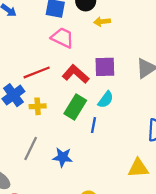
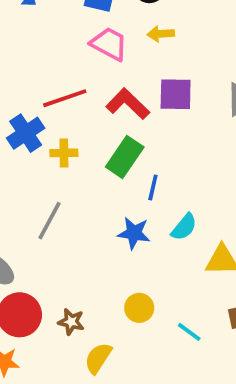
yellow arrow: (102, 22) -> (161, 34), moved
cyan semicircle: (106, 100) -> (184, 227), moved
blue star: (63, 157) -> (134, 233), moved

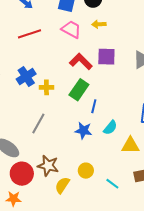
red line: (65, 98) -> (30, 34), moved
brown star: (71, 322) -> (48, 166), moved, size x1.5
yellow semicircle: (98, 358) -> (62, 185), moved

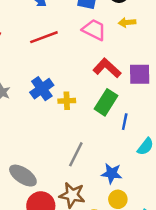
purple square: (106, 57) -> (140, 74), moved
gray line: (38, 123) -> (76, 154), moved
blue star: (83, 131) -> (112, 173), moved

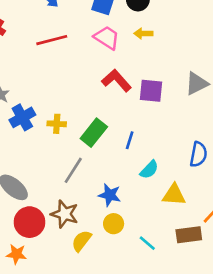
blue cross: (42, 89) -> (22, 117), moved
yellow cross: (67, 101) -> (57, 124), moved
green rectangle: (106, 102) -> (94, 133), moved

